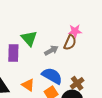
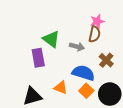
gray arrow: (51, 50) -> (77, 47), turned 56
brown cross: (77, 83) -> (106, 60), moved

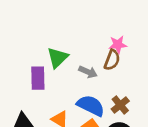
green triangle: (51, 39) -> (58, 58), turned 30
brown cross: (106, 60) -> (120, 105), moved

